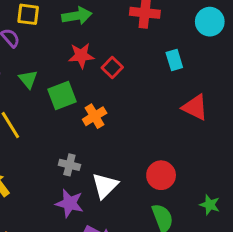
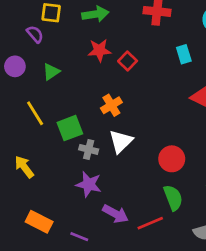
green triangle: (28, 79) -> (51, 72), turned 36
green square: (62, 95) -> (70, 128), moved
white triangle: (105, 186) -> (121, 141), moved

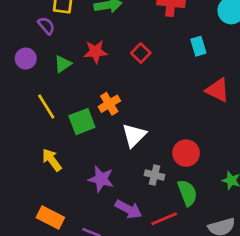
red star: (99, 50) -> (96, 52), moved
orange cross: (111, 105) -> (109, 104), moved
gray cross: (89, 149) -> (155, 175), moved
yellow arrow: (24, 167) -> (52, 160), moved

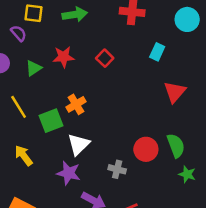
cyan rectangle: (198, 46) -> (157, 52), turned 42
red triangle: (218, 90) -> (175, 92), turned 45
white triangle: (134, 135) -> (78, 144), moved
green semicircle: (187, 193) -> (176, 146), moved

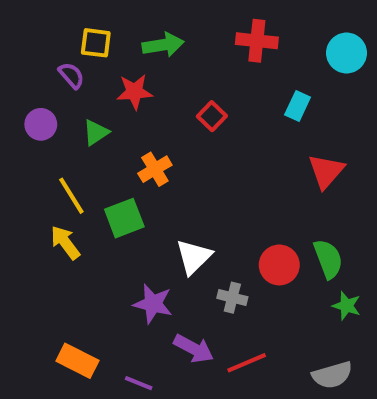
red star: (64, 57) -> (135, 92), moved
orange cross: (76, 104) -> (155, 169), moved
white triangle: (78, 144) -> (194, 257), moved
yellow arrow: (24, 156) -> (65, 243), moved

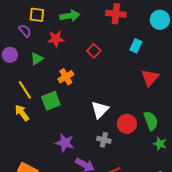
white triangle: (194, 257) -> (100, 110), moved

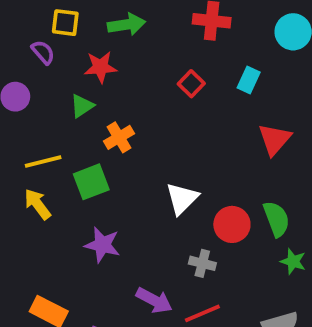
red square: (94, 51) -> (191, 84), moved
green triangle: (37, 59) -> (82, 106), moved
yellow line: (25, 90) -> (43, 161), turned -72
gray cross: (104, 140) -> (202, 263), moved
purple star: (65, 143) -> (102, 245), moved

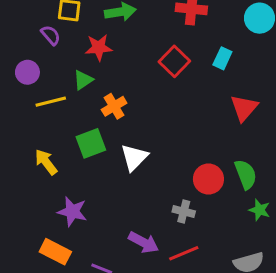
red square: (191, 84) -> (174, 61), size x1.4
yellow line: (43, 161) -> (51, 102), moved
white triangle: (182, 199) -> (134, 157), moved
purple star: (102, 245) -> (72, 211), moved

